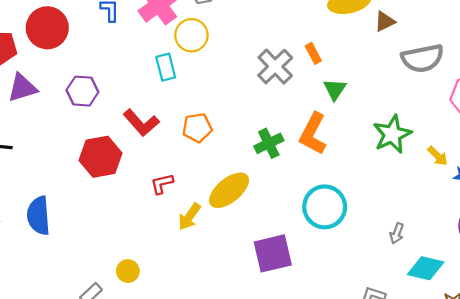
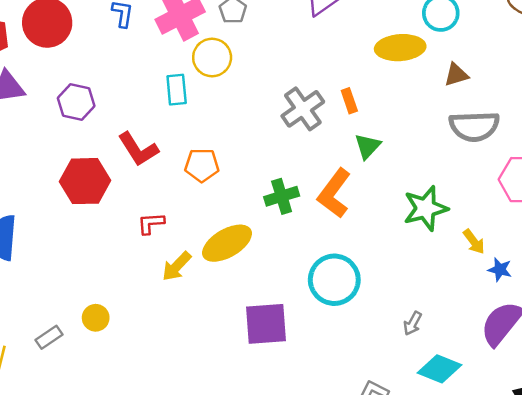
brown triangle: (385, 21) -> (456, 75), moved

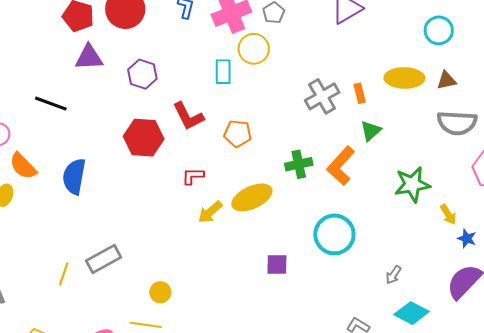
yellow ellipse: (400, 48) -> (404, 78), moved
yellow circle: (96, 318) -> (160, 292), moved
purple square: (266, 324) -> (277, 264), size x0.6
gray rectangle: (49, 337) -> (104, 259), size x1.6

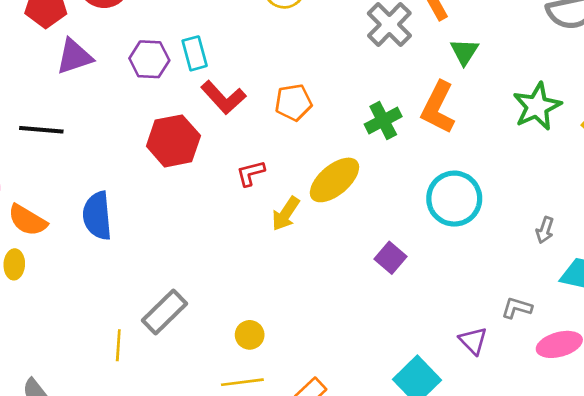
cyan rectangle: (223, 72) -> (195, 53), moved
purple square: (277, 264) -> (391, 258), turned -35

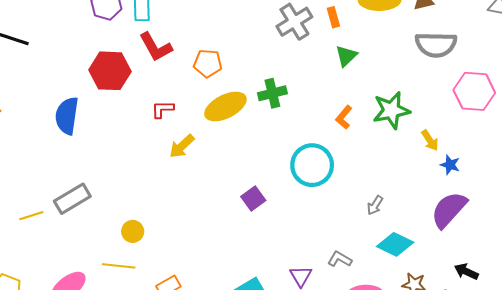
orange L-shape: (438, 108) -> (344, 117), moved, size x0.6
yellow ellipse: (334, 180) -> (225, 106), moved
blue semicircle: (97, 216) -> (67, 116), moved
yellow line: (118, 345) -> (31, 216), turned 55

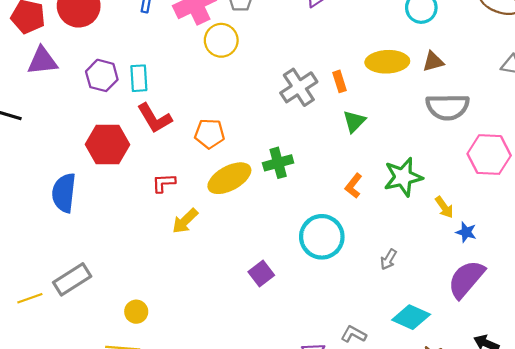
gray arrow: (375, 205) -> (388, 259), moved

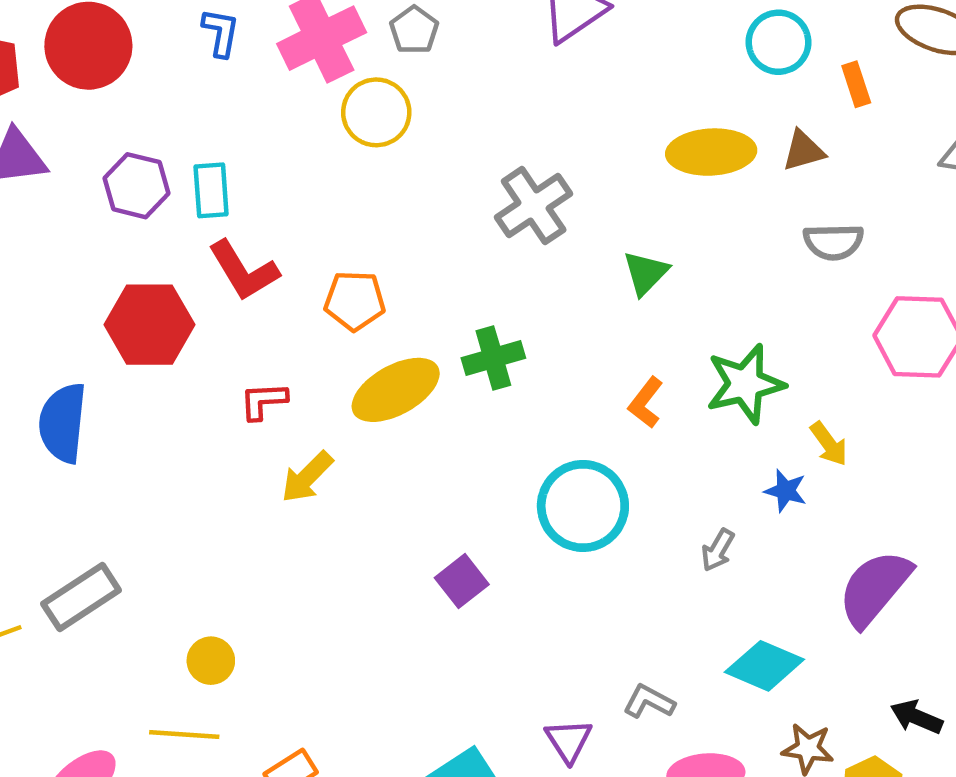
orange rectangle: (339, 81) -> (856, 84), moved
gray semicircle: (448, 107) -> (833, 242), size x0.7
blue star: (466, 232) -> (786, 491), moved

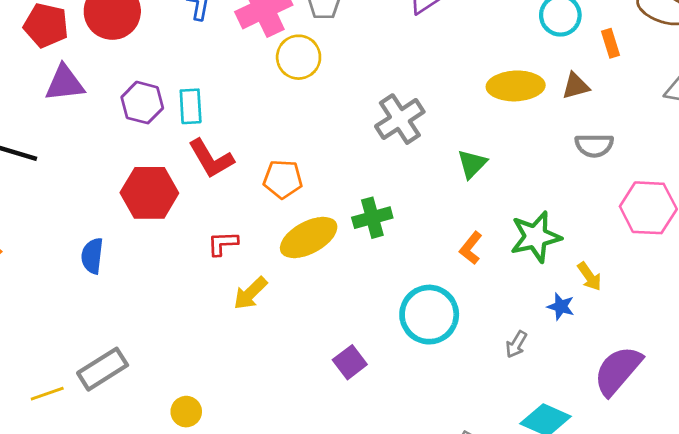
blue semicircle: (63, 423) -> (92, 256), size x0.7

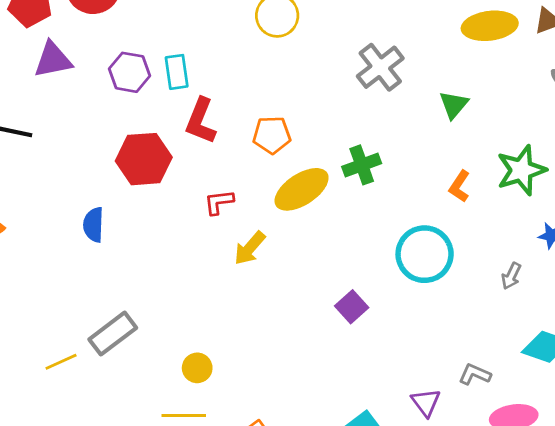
red L-shape: (211, 159) -> (201, 121), turned 57

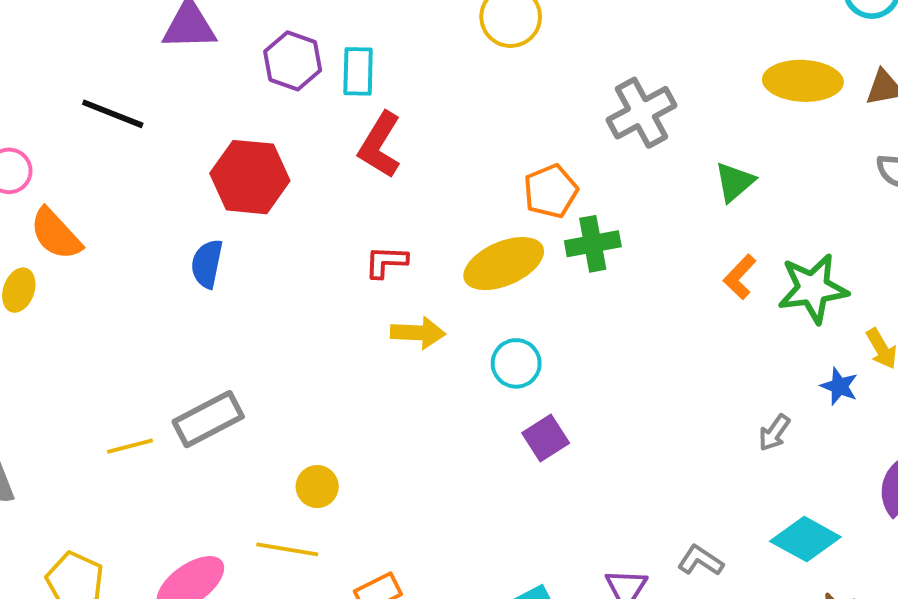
orange pentagon: (272, 135) -> (551, 191), moved, turned -30
red hexagon: (144, 159) -> (250, 177), moved
orange L-shape: (459, 186) -> (740, 277), moved
yellow arrow: (250, 248) -> (418, 333), turned -138
cyan circle: (425, 254) -> (516, 363), moved, size x0.6

